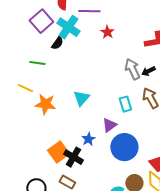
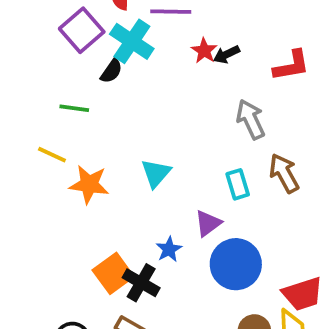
black arrow: (148, 71) -> (226, 54), moved

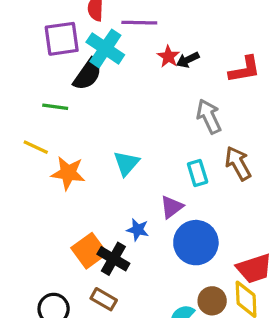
purple square: (82, 30) -> (62, 39), turned 33
black semicircle: (111, 71) -> (88, 74), size x1.5
blue star: (169, 249) -> (138, 230), turned -30

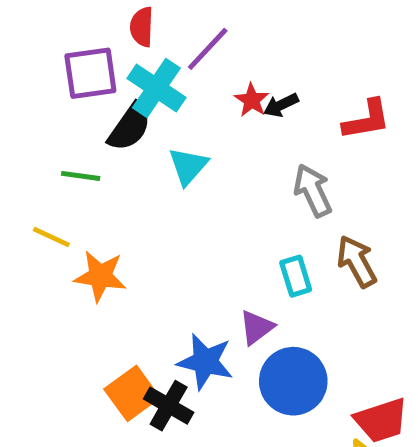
purple line: (139, 23) -> (208, 49), turned -48
cyan triangle: (126, 163) -> (188, 166), moved
blue star: (138, 230) -> (205, 362), size x1.6

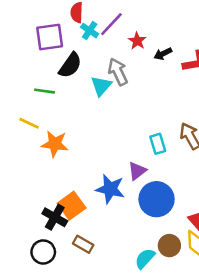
cyan cross: (156, 88) -> (90, 31), moved, size x0.6
red star: (252, 100) -> (137, 41), moved
black arrow: (281, 105) -> (163, 54), moved
gray arrow: (313, 191) -> (118, 72), moved
black cross: (169, 406) -> (55, 217), moved

